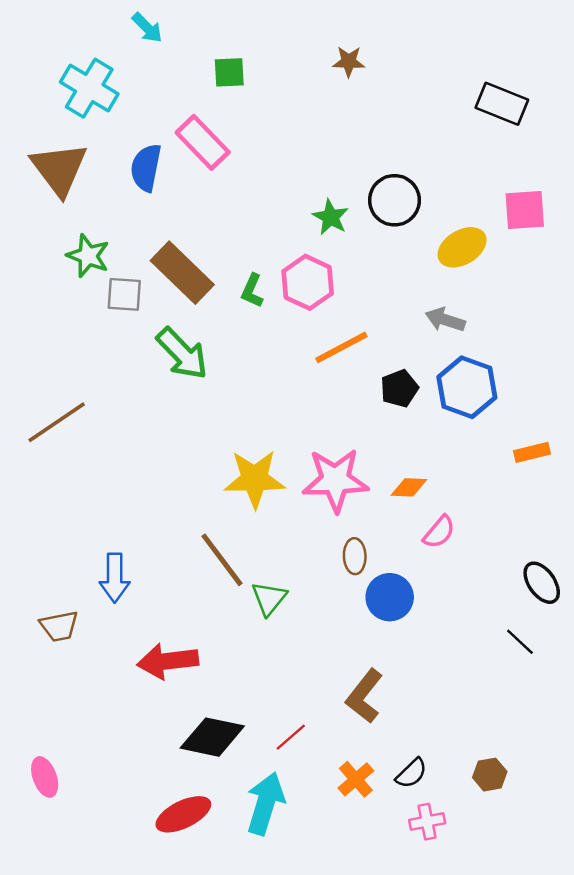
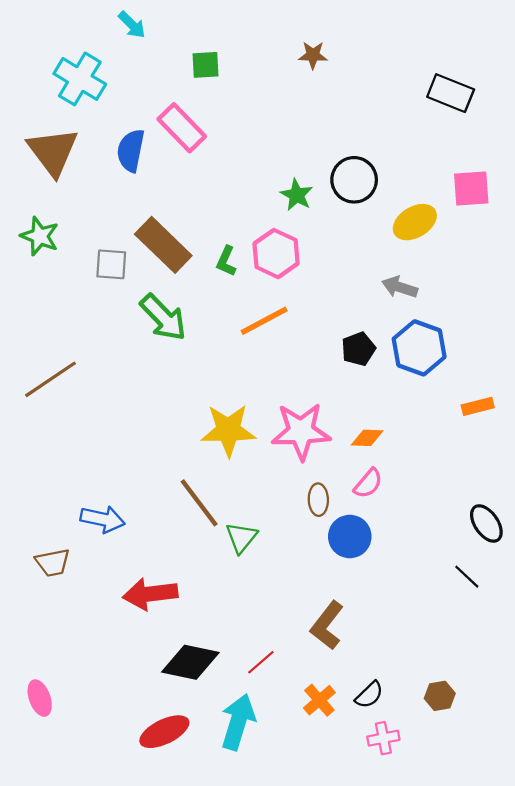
green star: (88, 256) -> (40, 236), moved
orange line: (341, 347) -> (264, 321), moved
pink semicircle: (439, 532) -> (368, 483), moved
blue arrow: (115, 578) -> (103, 519), turned -78

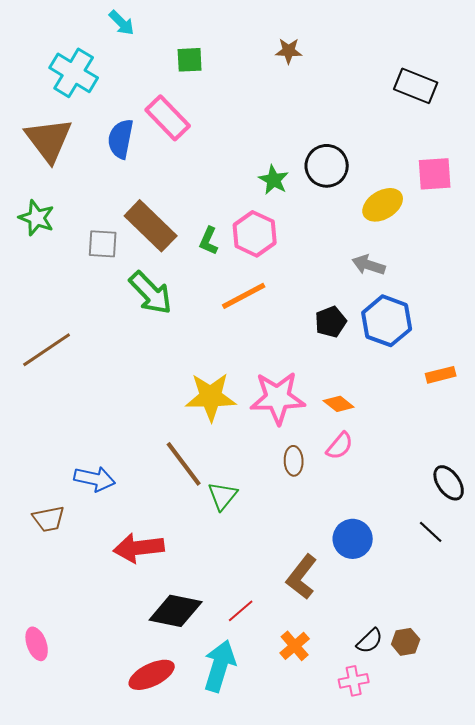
orange diamond: (367, 438) -> (339, 404), turned 36
blue circle: (350, 536) -> (353, 539), moved
black semicircle: (369, 695) -> (370, 641), moved

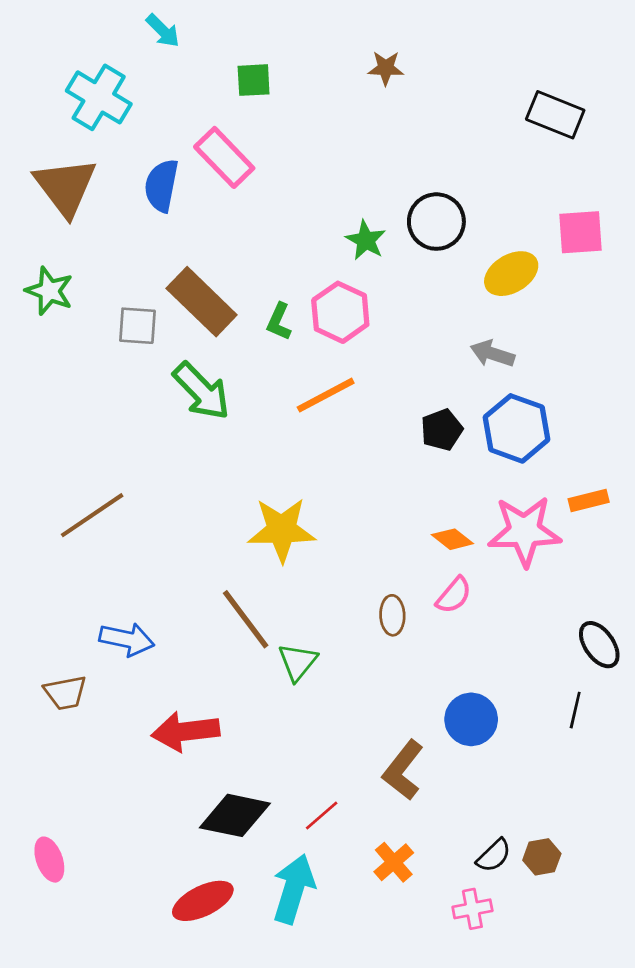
brown line: (47, 350) -> (92, 515), moved
pink star: (278, 398) -> (525, 531), moved
black line: (431, 532) -> (575, 710), turned 60

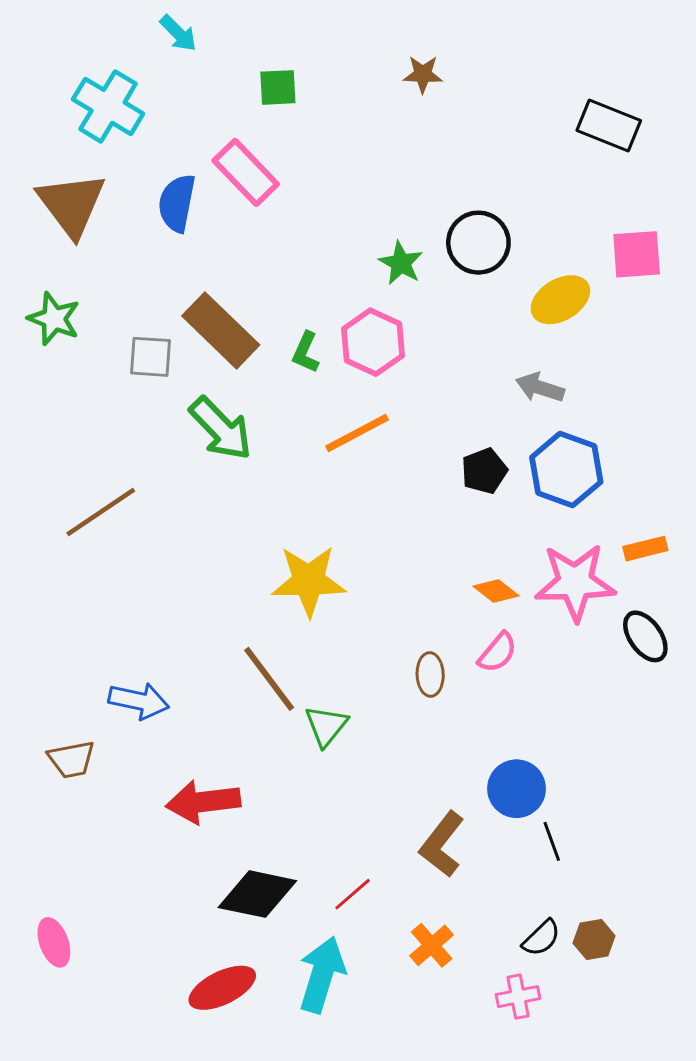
brown line: (92, 515) -> (101, 512), moved
black ellipse: (599, 645) -> (645, 636), moved
black line: (575, 710) -> (552, 841), moved, turned -33

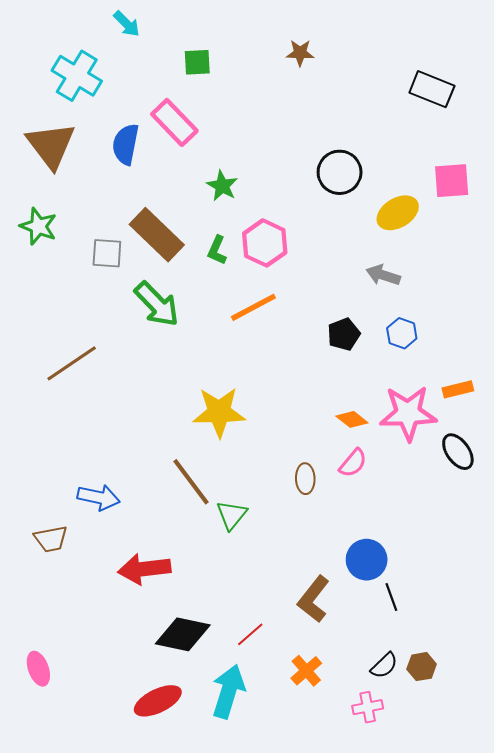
green star: (401, 263) -> (222, 186), moved
blue hexagon: (566, 470) -> (402, 333), size x0.6

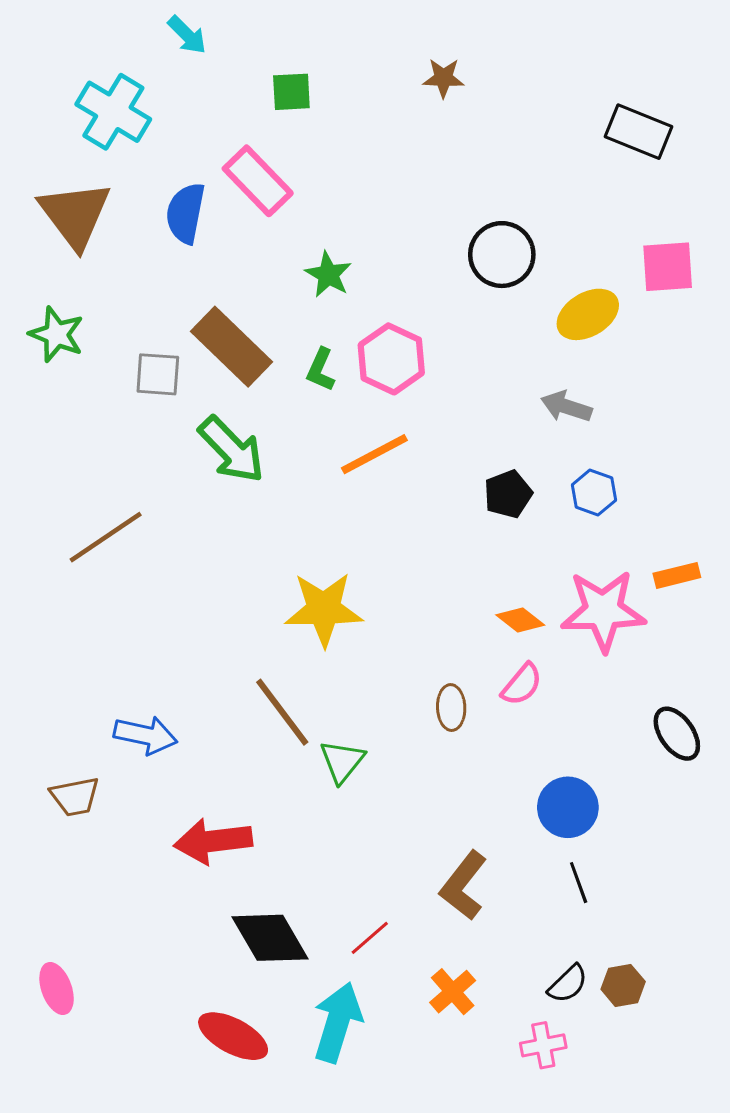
black ellipse: (458, 452) -> (677, 734), moved
blue circle: (367, 560) -> (568, 807), moved
black diamond: (183, 634) -> (270, 938), turned 48
red ellipse: (158, 701) -> (233, 1036), turned 54

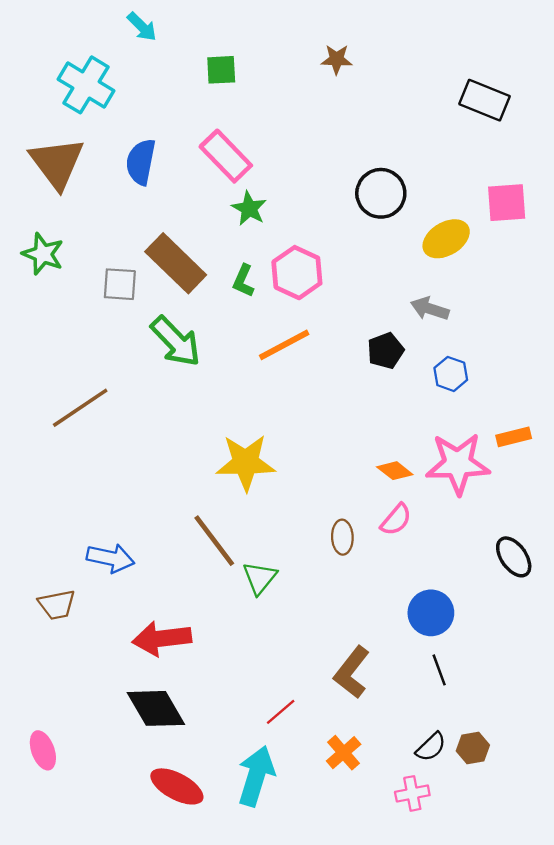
pink rectangle: (258, 181) -> (226, 156), moved
black pentagon: (508, 494) -> (385, 351), moved
black diamond: (270, 938) -> (156, 708), moved

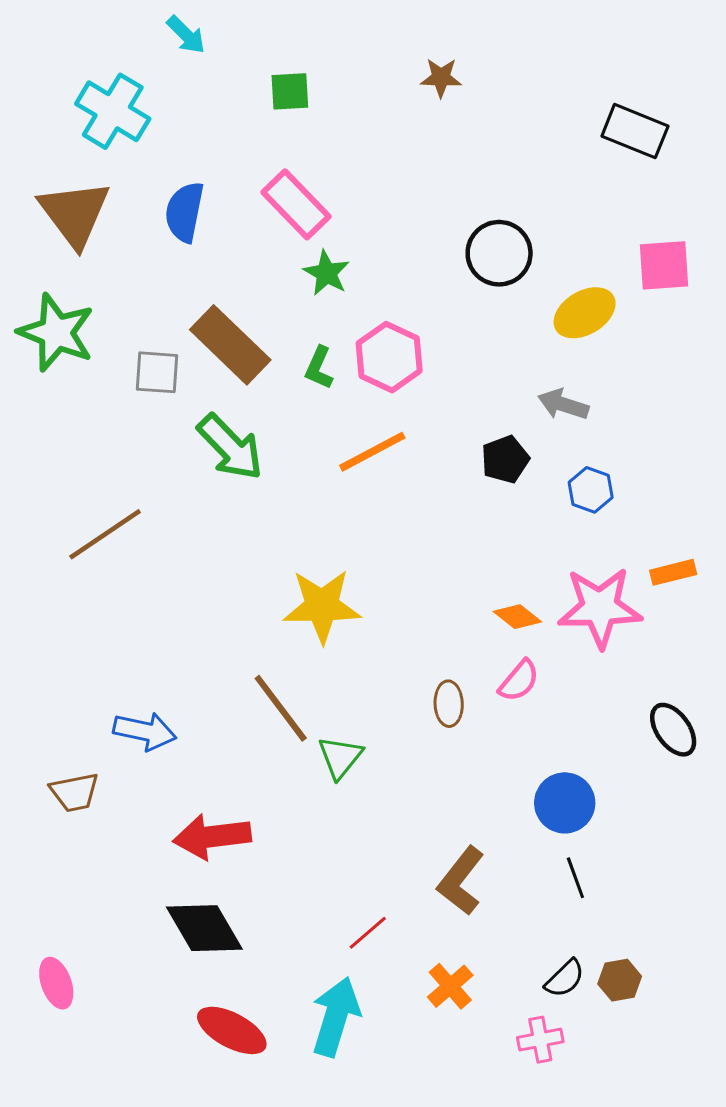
green star: (43, 254) -> (56, 333), size x1.4

